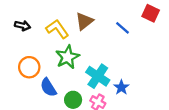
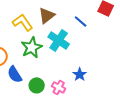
cyan cross: (98, 76) -> (59, 40), moved

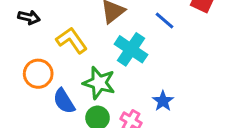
yellow L-shape: (23, 22) -> (72, 40), moved
green star: (32, 47) -> (99, 83), moved, turned -30

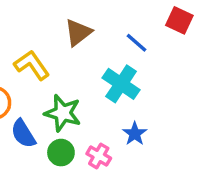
cyan cross: (131, 49) -> (121, 84), moved

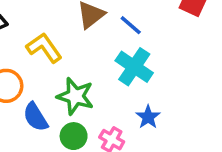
blue line: (136, 43) -> (131, 25), moved

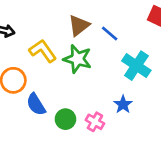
cyan cross: (134, 67) -> (136, 66), moved
green star: (75, 96) -> (78, 59), moved

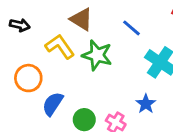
brown triangle: (79, 25) -> (81, 19), moved, turned -50
blue semicircle: (36, 104) -> (53, 104), turned 65

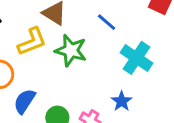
yellow L-shape: (60, 47) -> (32, 42), turned 104

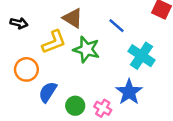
blue star: (122, 101) -> (129, 92), size x1.5

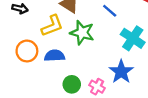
blue semicircle: (48, 92) -> (55, 56), moved, turned 54

